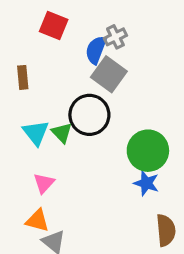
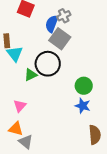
cyan triangle: (36, 133) -> (15, 54), moved
green triangle: (62, 133) -> (31, 75), turned 48
green circle: (148, 151) -> (84, 86), size x0.7

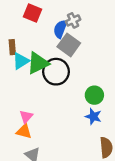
cyan triangle: (15, 54) -> (21, 61), turned 36
green triangle: (31, 75) -> (38, 63), moved, size x1.6
orange triangle: (16, 129) -> (24, 131), moved

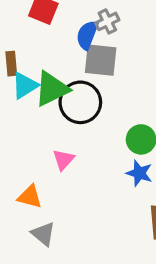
gray square: (69, 45) -> (101, 60), turned -30
pink triangle: (26, 116) -> (64, 160), moved

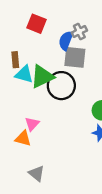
cyan triangle: (25, 85) -> (24, 74), turned 48
pink triangle: (64, 160) -> (32, 124), moved
orange triangle: (30, 197) -> (23, 138), moved

